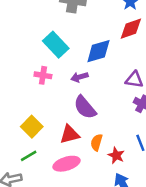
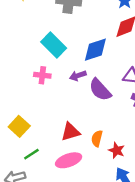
purple semicircle: (85, 107) -> (100, 90), moved
yellow square: (32, 127) -> (19, 126), moved

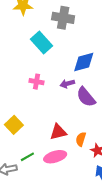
cyan rectangle: (54, 45) -> (42, 42), moved
green line: (31, 154) -> (27, 157), moved

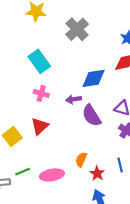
gray cross: (63, 18) -> (77, 29), turned 30
cyan rectangle: (42, 42) -> (39, 61), moved
red triangle: (58, 132) -> (40, 126), moved, turned -36

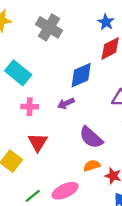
purple semicircle: (92, 116) -> (91, 137), moved
orange semicircle: (81, 160) -> (92, 166), turned 64

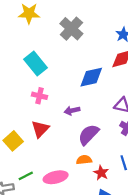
purple arrow: (66, 103) -> (72, 111), moved
purple semicircle: (91, 137) -> (89, 135), turned 80

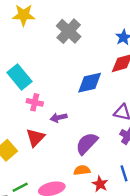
cyan rectangle: (35, 64) -> (20, 77), moved
purple arrow: (72, 111) -> (59, 118), moved

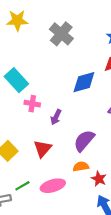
purple arrow: (59, 118) -> (56, 117), turned -49
red triangle: (35, 138) -> (43, 149), moved

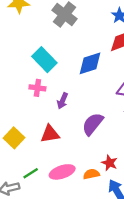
cyan rectangle: (16, 80) -> (44, 60), moved
red triangle: (43, 149) -> (50, 134), turned 42
orange semicircle: (81, 166) -> (91, 174), moved

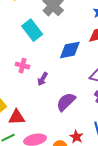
cyan rectangle: (44, 60) -> (32, 30), moved
red triangle: (50, 134) -> (17, 117), moved

